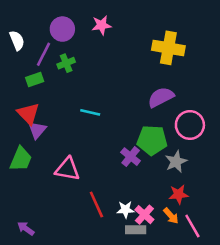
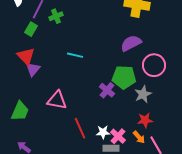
green rectangle: (35, 80) -> (31, 29), turned -40
green trapezoid: (21, 159) -> (20, 111), moved

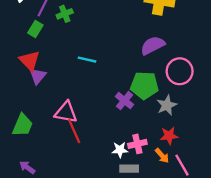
red line: (80, 128) -> (74, 131), moved
pink cross: (118, 136) -> (137, 144), moved, turned 35

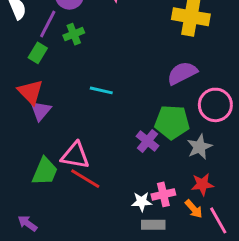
green trapezoid: (23, 125) -> (45, 171), moved
red line: (74, 131) -> (85, 179), turned -35

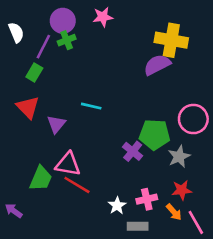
green cross: (74, 34) -> (67, 40), moved
purple semicircle: (182, 73) -> (157, 65), moved
purple triangle: (41, 111) -> (56, 124), moved
white star: (142, 202) -> (117, 206), moved, turned -30
purple arrow: (28, 223) -> (14, 211), moved

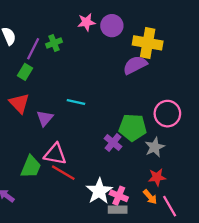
purple circle: (63, 21) -> (112, 26), moved
pink cross: (147, 199) -> (119, 196), moved, turned 36
white star: (117, 206) -> (99, 191), size x1.6

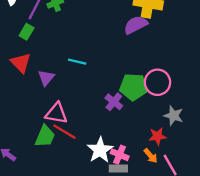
pink circle: (167, 114) -> (157, 82), moved
gray star: (155, 147) -> (174, 116), moved, turned -30
green trapezoid: (31, 167) -> (45, 136), moved

